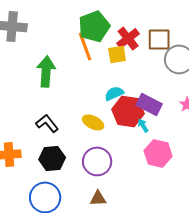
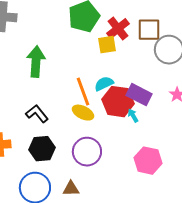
orange line: (85, 46) -> (83, 92), moved
pink hexagon: (158, 153) -> (148, 161), moved
brown triangle: (98, 198) -> (71, 189), moved

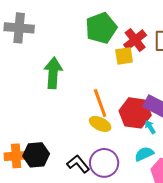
cyan semicircle: (104, 84) -> (144, 154), moved
black L-shape: (37, 114) -> (78, 164), moved
black hexagon: (42, 149) -> (36, 155), moved

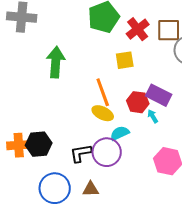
yellow square: (124, 56) -> (125, 60), moved
red hexagon: (135, 113) -> (138, 102), size x0.7
cyan semicircle: (144, 154) -> (120, 133), moved
black L-shape: (78, 164) -> (81, 153), turned -60

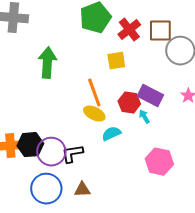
purple circle: (107, 152) -> (51, 152), moved

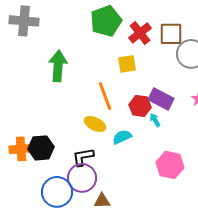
yellow ellipse: (94, 114) -> (95, 124), moved
purple circle: (51, 152) -> (82, 178), moved
brown triangle: (82, 190) -> (102, 201), moved

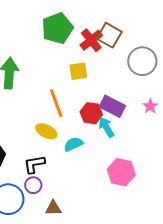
brown square: (171, 34) -> (109, 35), moved, turned 30
cyan arrow: (155, 120) -> (106, 127), size x1.5
purple circle: (82, 178) -> (33, 185), size x0.6

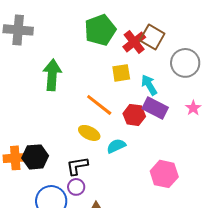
orange line: (56, 103) -> (99, 105), turned -32
cyan arrow: (106, 127) -> (149, 85), moved

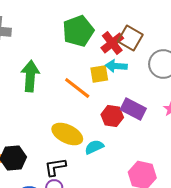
cyan arrow: (149, 85) -> (116, 66), moved, turned -55
orange line: (99, 105) -> (77, 88), moved
yellow ellipse: (89, 133) -> (67, 134), size x1.4

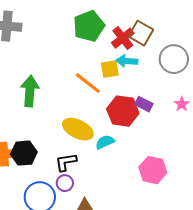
green arrow: (30, 76) -> (30, 91), moved
purple rectangle: (133, 109) -> (144, 104), size x0.7
red hexagon: (112, 116) -> (123, 111), size x1.4

